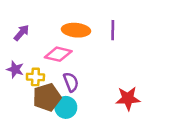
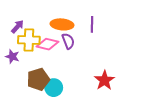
yellow cross: (35, 77) -> (29, 40), moved, size x1.5
purple semicircle: (71, 82) -> (68, 41), moved
red star: (128, 99) -> (104, 80), turned -30

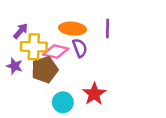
brown pentagon: (38, 79) -> (45, 70), moved
red star: (104, 80) -> (94, 94), moved

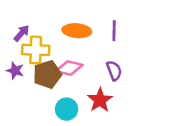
purple semicircle: (80, 48) -> (114, 71), moved
pink diamond: (56, 52) -> (69, 68), moved

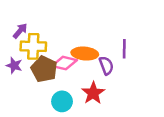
orange ellipse: (77, 31) -> (85, 54), moved
purple line: (114, 31) -> (124, 49), moved
brown pentagon: (47, 74) -> (44, 69), turned -30

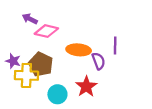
purple arrow: (20, 31) -> (30, 19), moved, turned -104
yellow cross: (33, 46) -> (26, 75), moved
pink diamond: (64, 63) -> (46, 31), moved

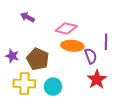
pink diamond: (46, 31) -> (66, 28), moved
yellow cross: (26, 75) -> (24, 83), moved
red star: (86, 87) -> (97, 79), moved

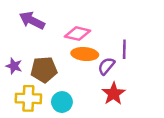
purple arrow: (27, 17) -> (32, 20), size x1.5
purple semicircle: (91, 56) -> (106, 66), turned -119
brown pentagon: (38, 59) -> (44, 70), turned -30

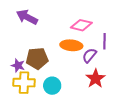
pink diamond: (78, 34) -> (81, 25), moved
purple star: (14, 66) -> (18, 65), moved

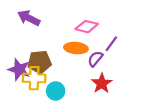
purple line: (105, 41) -> (111, 44), turned 35
purple star: (18, 65) -> (19, 69), size x1.5
yellow cross: (24, 83) -> (34, 78), moved

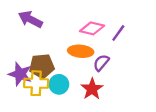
purple line: (111, 44) -> (118, 33), moved
red star: (102, 83) -> (92, 89), moved
cyan circle: (56, 91) -> (59, 84), moved

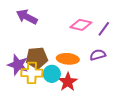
orange ellipse: (81, 51) -> (68, 59), moved
purple semicircle: (101, 63) -> (98, 55), moved, turned 35
red star: (92, 89) -> (68, 82), moved

